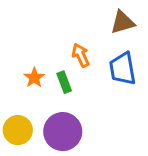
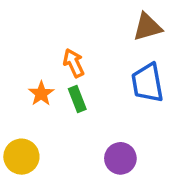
orange arrow: (81, 55) -> (74, 63), moved
purple circle: (63, 132) -> (120, 158), moved, size x0.7

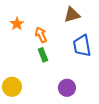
brown triangle: (147, 27) -> (72, 15), moved
orange star: (41, 94) -> (17, 24), moved

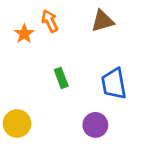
orange arrow: (41, 35) -> (50, 21), moved
blue trapezoid: (82, 46) -> (114, 84), moved

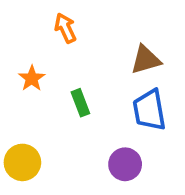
brown triangle: (102, 21) -> (146, 60), moved
orange star: (24, 34) -> (32, 78), moved

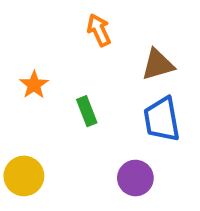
orange arrow: (65, 28) -> (99, 30), moved

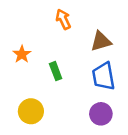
yellow circle: (24, 176) -> (31, 111), moved
purple circle: (135, 178) -> (101, 114), moved

